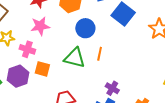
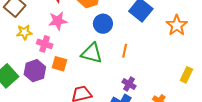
orange line: (100, 54) -> (125, 51), moved

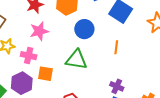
orange line: (125, 51) -> (116, 47), moved

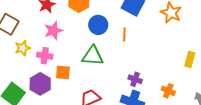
orange line: (116, 47) -> (124, 34), moved

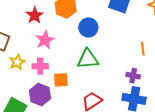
orange line: (124, 34) -> (143, 49), moved

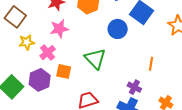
blue circle: (88, 27) -> (118, 29), moved
green triangle: (88, 59) -> (95, 59), turned 35
pink cross: (40, 66) -> (48, 53), turned 35

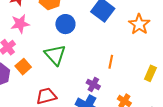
blue circle: (118, 29) -> (65, 24), moved
orange square: (64, 71) -> (23, 67), turned 35

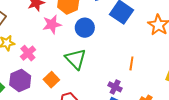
pink star: (20, 24) -> (52, 24), moved
orange square: (23, 67) -> (51, 80), moved

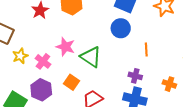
pink star: (52, 24) -> (65, 47), moved, turned -30
blue circle: (85, 28) -> (121, 28), moved

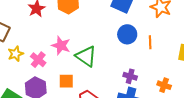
blue circle: (121, 28) -> (127, 34), moved
orange line: (146, 49) -> (150, 42), moved
orange square: (72, 82) -> (66, 81), turned -35

